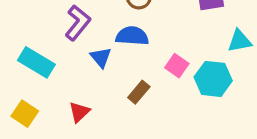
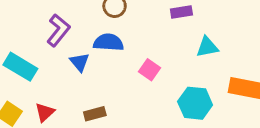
cyan hexagon: (213, 79) -> (195, 103), moved
brown rectangle: (139, 92) -> (95, 114), moved, turned 35
red triangle: (79, 112) -> (45, 112), moved

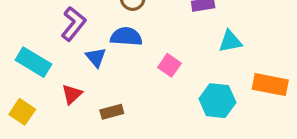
red triangle: (45, 112) -> (72, 94), moved

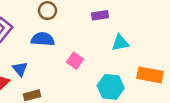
blue triangle: (96, 57) -> (20, 69), moved

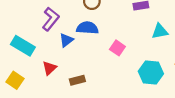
blue triangle: (20, 69) -> (66, 40), moved, turned 32

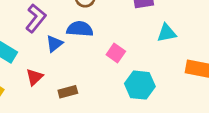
cyan hexagon: (151, 72) -> (140, 85), moved

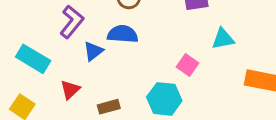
pink square: (116, 53) -> (187, 65), moved
cyan hexagon: (140, 85) -> (164, 99), moved

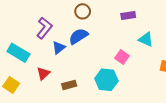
blue semicircle: (123, 34) -> (78, 36), turned -36
cyan triangle: (223, 39) -> (146, 39), turned 35

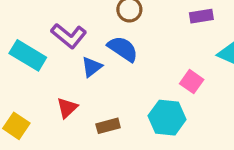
purple L-shape: (44, 28) -> (69, 36), turned 90
blue semicircle: (78, 36) -> (123, 49), turned 66
cyan rectangle: (18, 53) -> (28, 55), moved

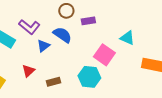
purple rectangle: (201, 16) -> (88, 21), moved
pink square: (192, 82) -> (104, 55), size x1.5

